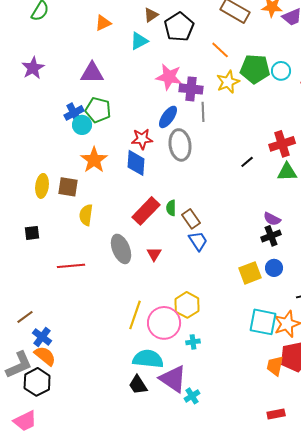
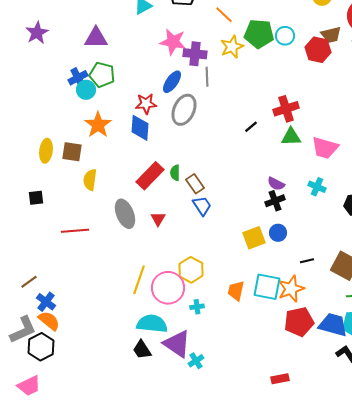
gray ellipse: (180, 145) -> (184, 110), turned 32
orange trapezoid: (275, 366) -> (236, 291), moved

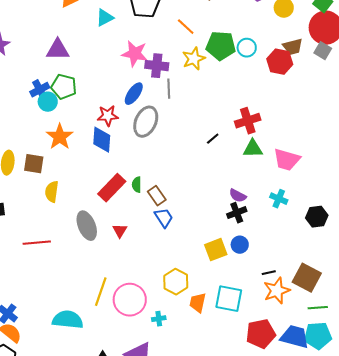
yellow hexagon: (191, 270) -> (176, 282), moved
orange star: (291, 289) -> (277, 291), moved
cyan semicircle: (152, 324) -> (68, 320), moved

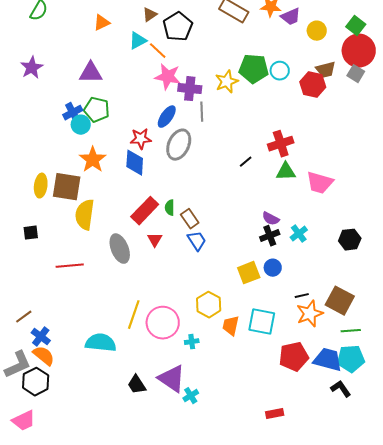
orange line: (186, 27) -> (158, 51), moved
brown square: (34, 164) -> (67, 187), size x1.4
yellow semicircle: (52, 192) -> (85, 215), size x1.4
cyan cross: (279, 199) -> (299, 234), moved, turned 30
red triangle: (120, 231) -> (155, 240), moved

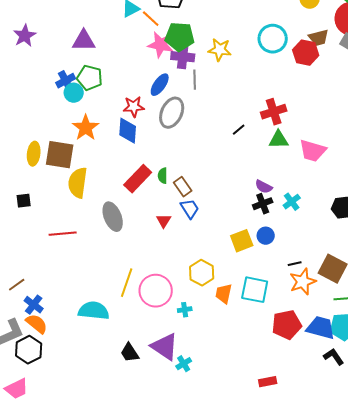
green pentagon: (254, 69) -> (180, 37), moved
cyan circle: (280, 71) -> (273, 39), size x1.5
yellow star: (227, 82) -> (220, 50), turned 30
red triangle: (155, 240) -> (164, 221), moved

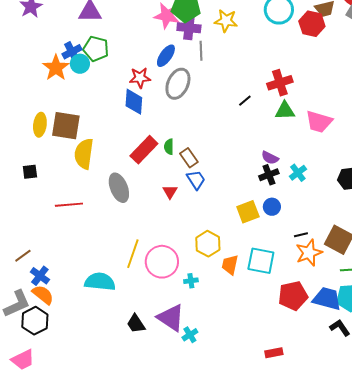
orange star: (86, 128) -> (56, 68), moved

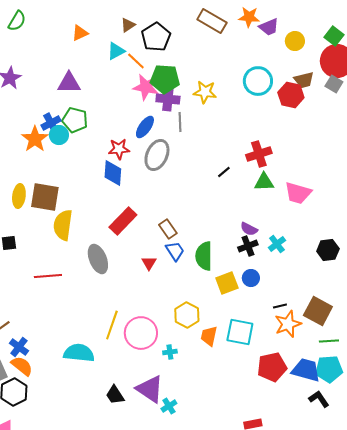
green semicircle: (169, 147) -> (204, 256), moved, size x1.8

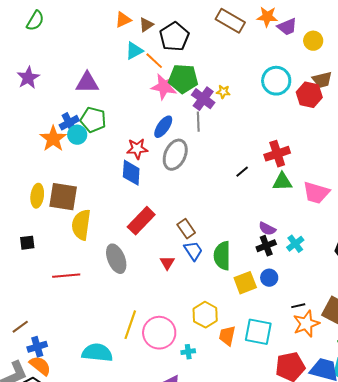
orange triangle: (80, 33) -> (123, 20), moved
yellow star: (205, 92) -> (223, 92), size x0.6
purple cross: (168, 99) -> (203, 99), moved, turned 30
blue cross: (19, 347) -> (37, 347), turned 36

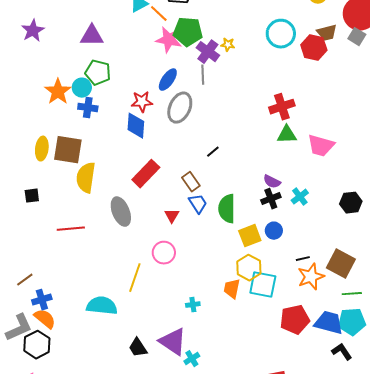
blue cross: (69, 123) -> (88, 108), moved, turned 36
black line: (242, 172) -> (213, 152), moved
yellow hexagon: (205, 315) -> (249, 268), moved
pink circle: (159, 333) -> (164, 253), moved, size x0.7

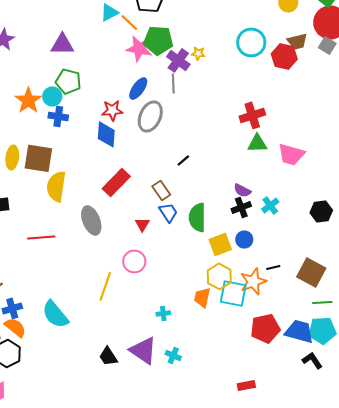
orange star: (311, 277) -> (253, 281), moved
cyan semicircle: (102, 306) -> (55, 314), moved, turned -136
cyan cross: (192, 359) -> (173, 355), moved, turned -35

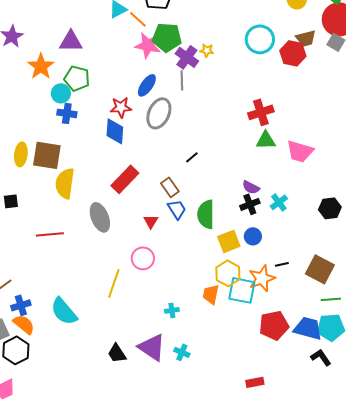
orange star: (28, 100) -> (41, 66), moved

